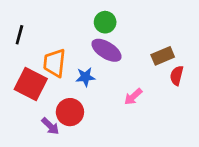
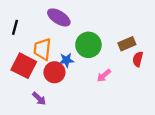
green circle: (105, 22) -> (88, 45), moved, size x1.5
purple ellipse: (106, 50) -> (59, 17), moved
red circle: (70, 112) -> (54, 72), moved

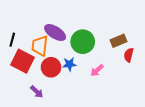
purple ellipse: (59, 17) -> (55, 33), moved
black line: (15, 27) -> (12, 40), moved
blue star: (67, 60) -> (69, 64), moved

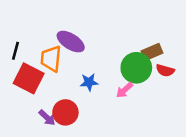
green circle: (83, 42) -> (136, 68), moved
red semicircle: (129, 55) -> (165, 70), turned -88
red circle: (51, 67) -> (65, 112), moved

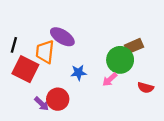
red semicircle: (165, 70) -> (146, 88), moved

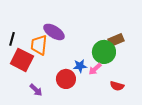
blue star: (79, 73) -> (80, 66), moved
red semicircle: (146, 88) -> (117, 86), moved
red circle: (58, 99) -> (66, 79), moved

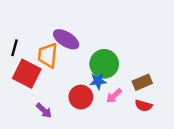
brown rectangle: (116, 40) -> (142, 82), moved
green circle: (104, 52) -> (104, 64), moved
pink arrow: (95, 69) -> (114, 96), moved

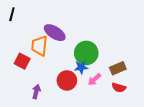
black line: (14, 48) -> (12, 14), moved
red square: (27, 74) -> (22, 61), size x0.7
purple arrow: (44, 111) -> (36, 92), turned -120

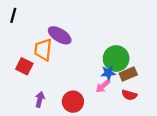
green circle: (86, 53) -> (116, 59), moved
blue star: (81, 67) -> (108, 73), moved
red circle: (67, 80) -> (73, 102), moved

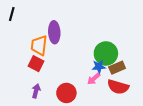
purple ellipse: (60, 35) -> (54, 32), turned 55
red square: (24, 66) -> (36, 64), moved
red semicircle: (129, 95) -> (118, 87), size x1.5

